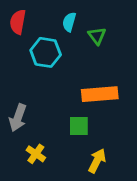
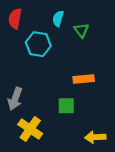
orange rectangle: (100, 94) -> (84, 79), size x0.7
yellow cross: (36, 154) -> (30, 129), size x1.5
yellow arrow: (97, 161) -> (95, 137), moved, turned -120

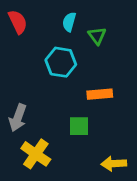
red semicircle: (15, 19) -> (18, 22), turned 144
cyan hexagon: (38, 44) -> (61, 62), moved

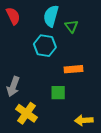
cyan semicircle: (69, 22) -> (51, 16), size x1.5

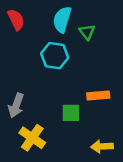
orange rectangle: (74, 69) -> (98, 95), moved

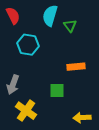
cyan hexagon: (55, 56) -> (28, 45), moved
orange rectangle: (98, 95) -> (76, 67), moved

